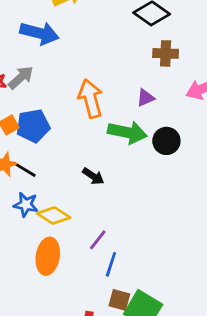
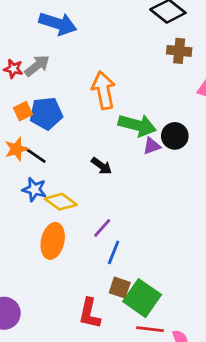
purple triangle: (146, 98) -> (152, 146), moved

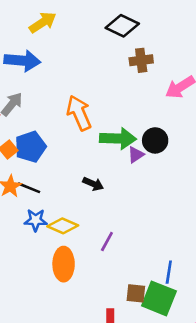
blue line: (114, 252) -> (169, 272), moved

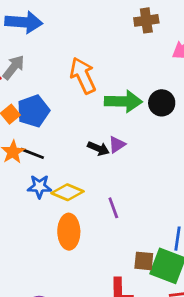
purple triangle: (136, 155) -> (117, 145), moved
purple line: (107, 242) -> (113, 208), turned -48

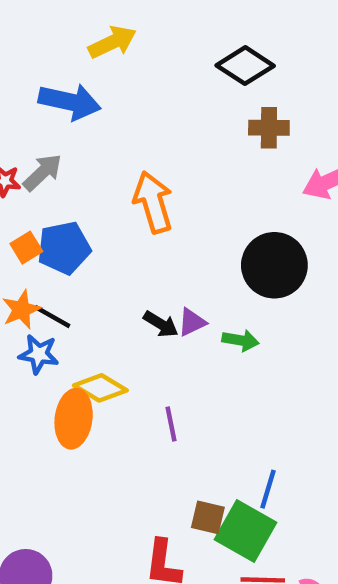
green arrow: (123, 101) -> (240, 340), moved, size x0.6
black circle: (162, 103) -> (274, 265), size x1.5
blue star: (39, 187) -> (39, 354), moved
orange ellipse: (69, 232) -> (74, 419), moved

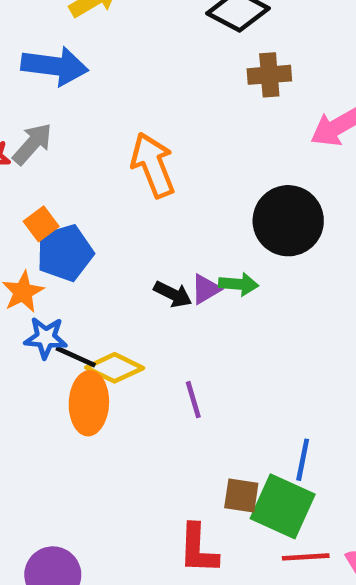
orange square: (26, 248) -> (41, 224), moved
blue pentagon: (64, 248) -> (65, 253), moved
black line: (52, 317) -> (76, 357), moved
green arrow: (240, 340) -> (239, 284), moved

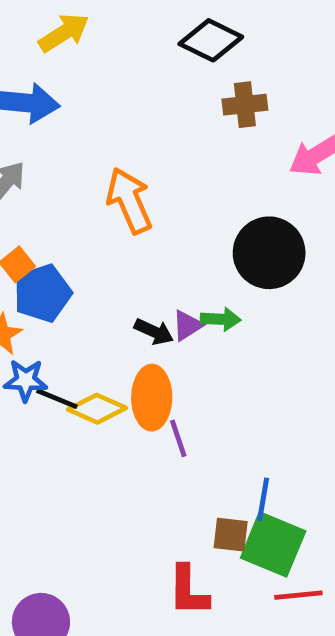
orange ellipse: (89, 403) -> (152, 398), moved
blue line: (303, 460) -> (263, 499), moved

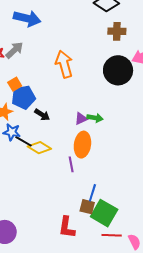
black circle: (269, 253) -> (118, 70), moved
black arrow: (154, 332) -> (42, 115), moved
orange ellipse: (152, 398) -> (82, 145), moved
blue line: (263, 499) -> (92, 193), moved

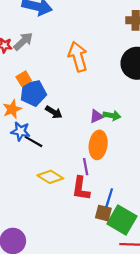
yellow diamond: (39, 148) -> (50, 177), moved
red L-shape: (67, 227) -> (81, 188), moved

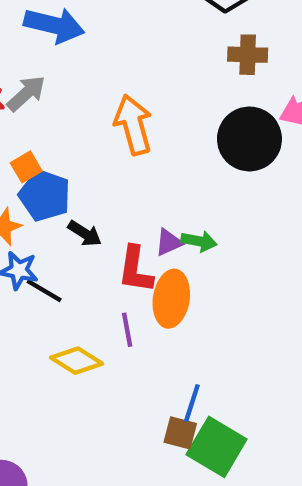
blue pentagon: (33, 93) -> (45, 196), turned 30
purple line: (86, 167) -> (127, 330), moved
red L-shape: (81, 188) -> (135, 270), moved

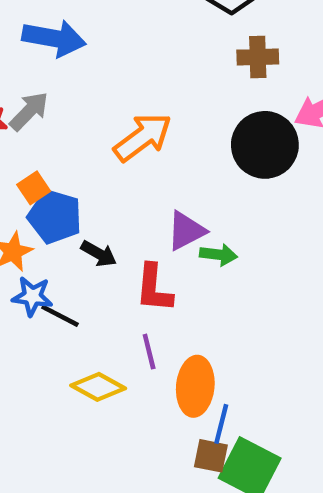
orange arrow: (133, 125) -> (143, 137), turned 72
purple triangle: (169, 242) -> (186, 231), moved, size x1.4
orange ellipse: (171, 299) -> (195, 386), moved

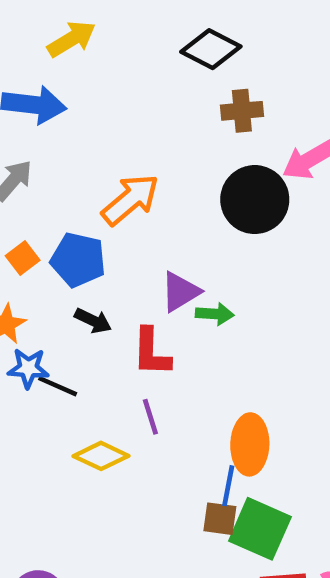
blue pentagon: (55, 217) -> (78, 260), moved
orange ellipse: (195, 386) -> (250, 444), moved

